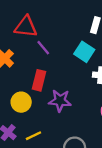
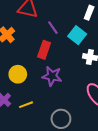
purple line: (43, 48) -> (53, 28), moved
red rectangle: (39, 80) -> (44, 50), moved

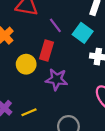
yellow circle: (18, 74) -> (26, 64), moved

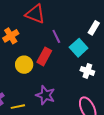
purple star: (57, 79) -> (45, 95), moved

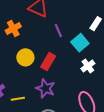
red rectangle: (44, 56) -> (48, 62), moved
white cross: (87, 71) -> (88, 66), turned 32

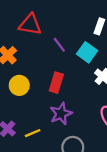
yellow circle: (25, 57) -> (19, 85), moved
purple star: (45, 88) -> (61, 114), turned -30

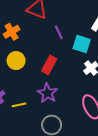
cyan square: (87, 52) -> (82, 44), turned -30
purple star: (61, 114) -> (47, 93), turned -30

